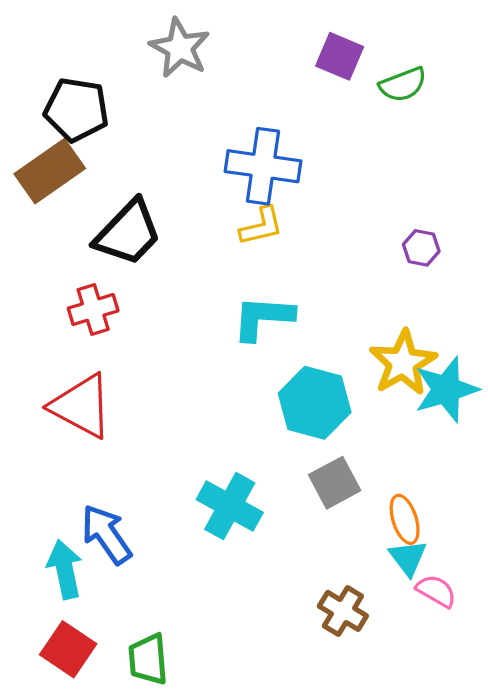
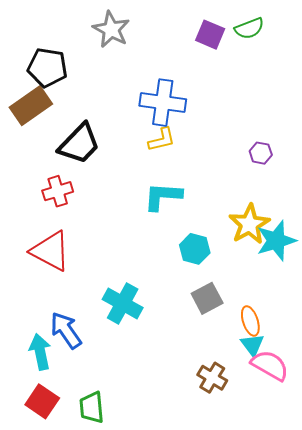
green semicircle: (403, 85) -> (249, 28), moved
cyan hexagon: (315, 403) -> (195, 249), size x0.7
cyan cross: (230, 506) -> (123, 303), moved
pink semicircle: (436, 591) -> (270, 365), size x1.5

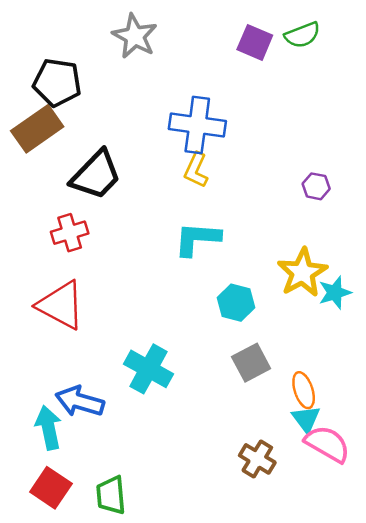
yellow L-shape: (162, 140) -> (196, 170), turned 128
cyan star: (276, 241) -> (335, 293), size x0.7
blue arrow: (66, 330) -> (80, 401), turned -39

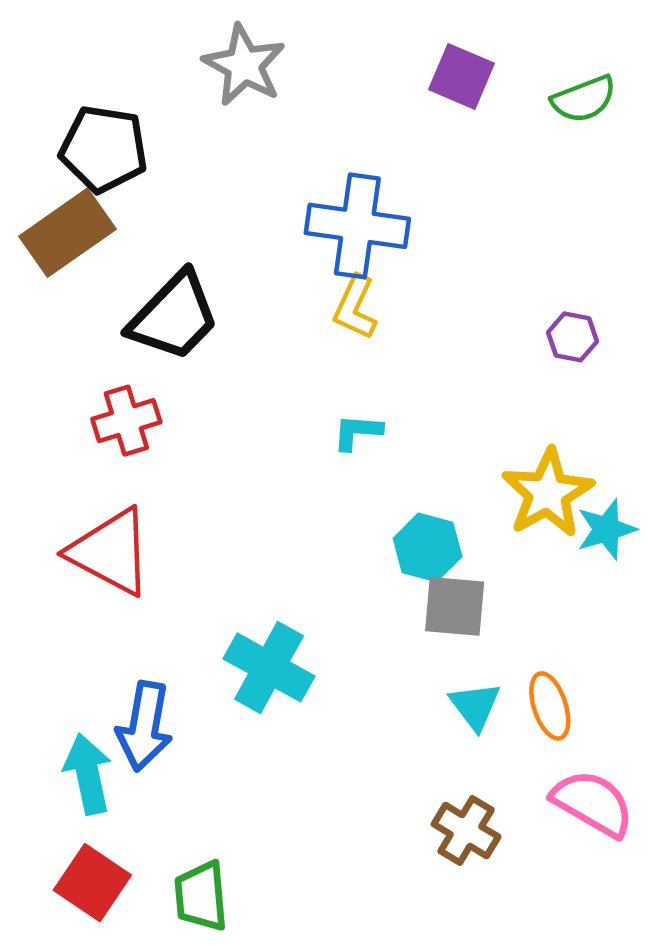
green semicircle: (302, 35) -> (584, 99), moved
cyan L-shape: (197, 239) -> (357, 432), size x0.6
gray square: (251, 363) -> (455, 606), moved, turned 33
blue arrow: (80, 401) -> (144, 726), turned -96
cyan triangle: (306, 419) -> (475, 706), moved

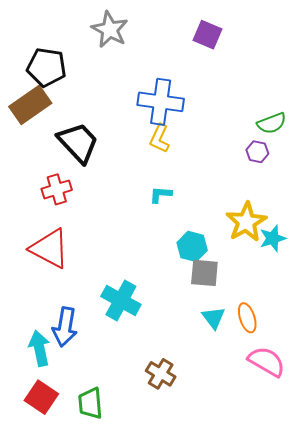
green semicircle: (584, 99) -> (272, 123), moved
black trapezoid: (174, 316) -> (78, 143), turned -87
brown cross: (466, 830) -> (161, 374), moved

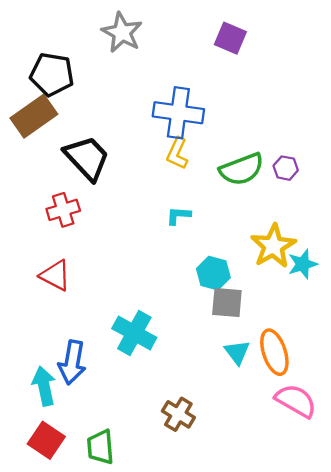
green semicircle: (272, 123) -> (242, 169), moved, size x1.4
red triangle: (50, 249) -> (55, 275), size x0.7
orange ellipse: (247, 318) -> (274, 352), size x1.4

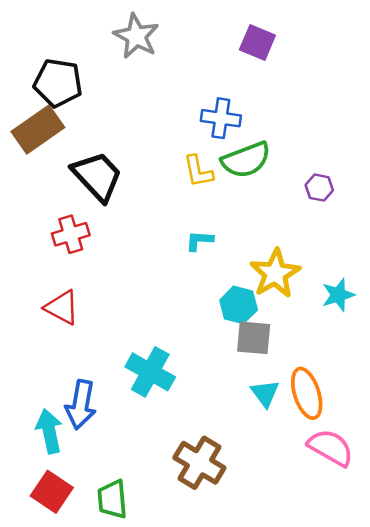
blue cross: (178, 113) -> (221, 118), moved, size x0.7
yellow L-shape: (177, 153) -> (198, 171), turned -36
green semicircle: (242, 169) -> (246, 160), moved
yellow star: (273, 246) -> (275, 273), moved
brown cross: (178, 414) -> (199, 463), size x1.4

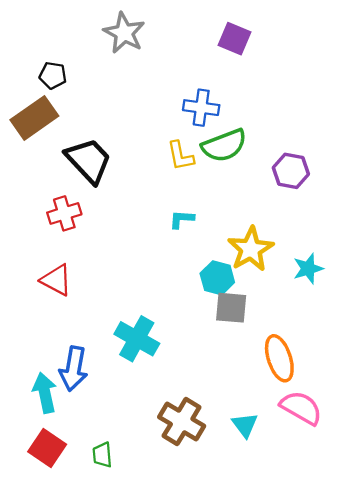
black pentagon: (58, 83) -> (53, 75), size x0.6
purple hexagon: (319, 188) -> (291, 171), size x1.4
cyan triangle: (265, 393) -> (245, 425), moved
green trapezoid: (112, 499) -> (102, 455), size x0.7

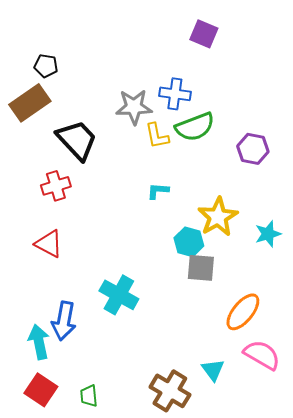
gray star: (124, 33) -> (134, 107), moved, turned -30
orange ellipse: (279, 358) -> (243, 312), turned 57
brown cross: (182, 422) -> (170, 391), moved

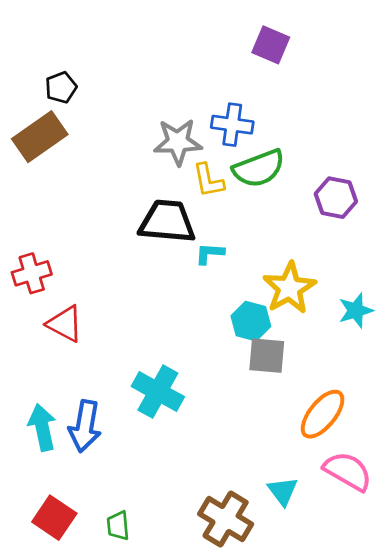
black pentagon: (46, 66) -> (61, 87), turned -30
black trapezoid: (77, 140) -> (167, 222), moved, turned -42
red cross: (56, 186) -> (32, 273), moved
cyan arrow: (39, 342) -> (42, 427), moved

